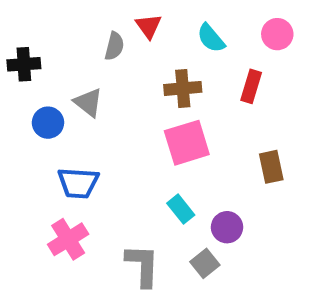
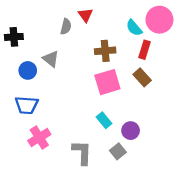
pink circle: (277, 34) -> (159, 20), size x1.5
cyan semicircle: (211, 38) -> (134, 28), moved
brown rectangle: (271, 167) -> (142, 77), moved, turned -30
blue trapezoid: (78, 183) -> (27, 105), moved

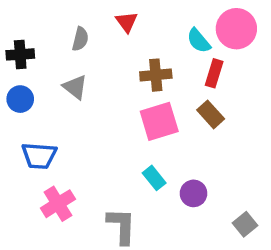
gray semicircle: (66, 27) -> (80, 39), moved
blue circle: (28, 70) -> (20, 99), moved
gray square: (118, 151) -> (245, 224), moved

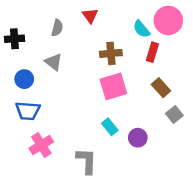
blue circle: (20, 99) -> (24, 79), moved
brown rectangle: (211, 114) -> (161, 88), moved
gray square: (245, 224) -> (174, 114), moved

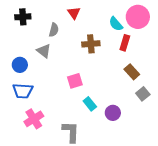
gray semicircle: (57, 28) -> (54, 30), moved
black cross: (14, 39) -> (23, 17), moved
pink square: (113, 86) -> (75, 81), moved, size x0.7

